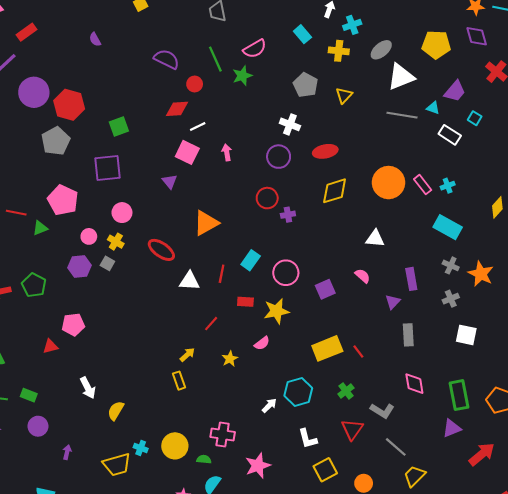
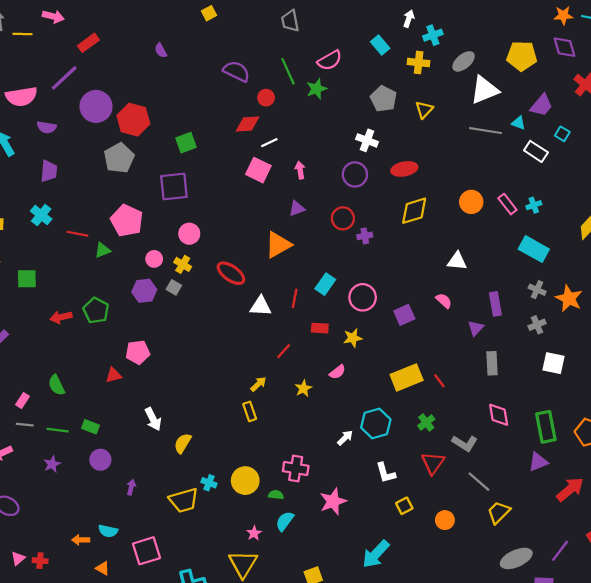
purple triangle: (170, 181) -> (297, 208), moved, turned 49
orange circle: (388, 183) -> (471, 202), size x0.7
yellow star: (277, 311) -> (353, 338), size x0.7
yellow square: (325, 470) -> (404, 506), size x0.7

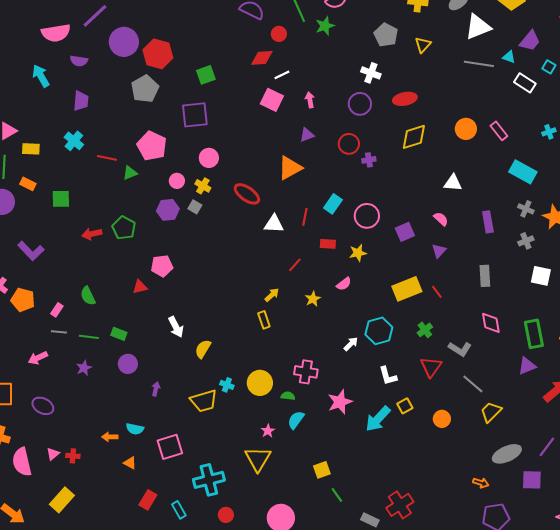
cyan cross: (534, 205) -> (549, 132), moved
purple triangle: (476, 328) -> (439, 251), moved
cyan arrow: (376, 554) -> (378, 419), moved

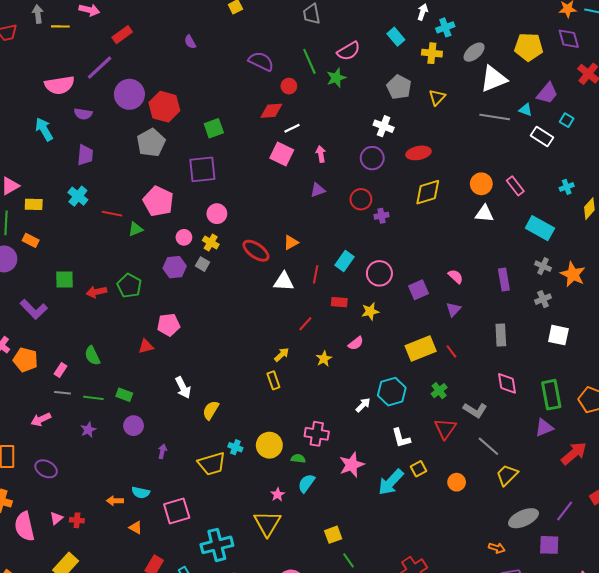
orange triangle: (290, 168) -> (291, 242), moved, size x0.6
white triangle: (453, 183) -> (484, 214), moved
green square: (61, 199) -> (65, 280), moved

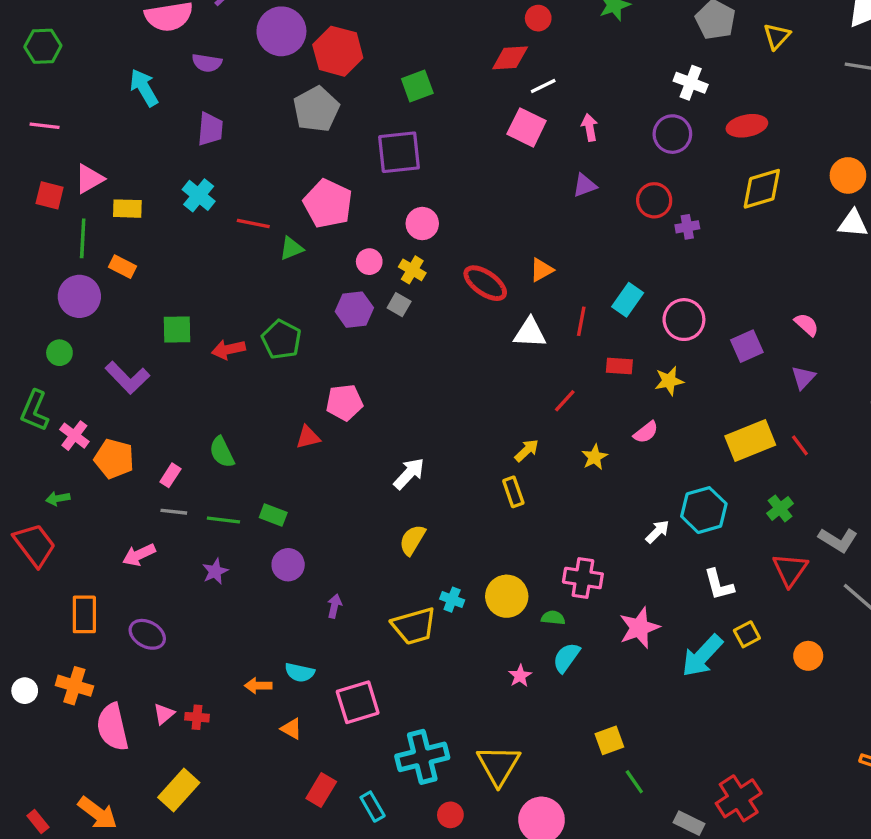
white arrow: (183, 388) -> (409, 474), moved, turned -110
yellow triangle: (267, 523) -> (498, 765), moved

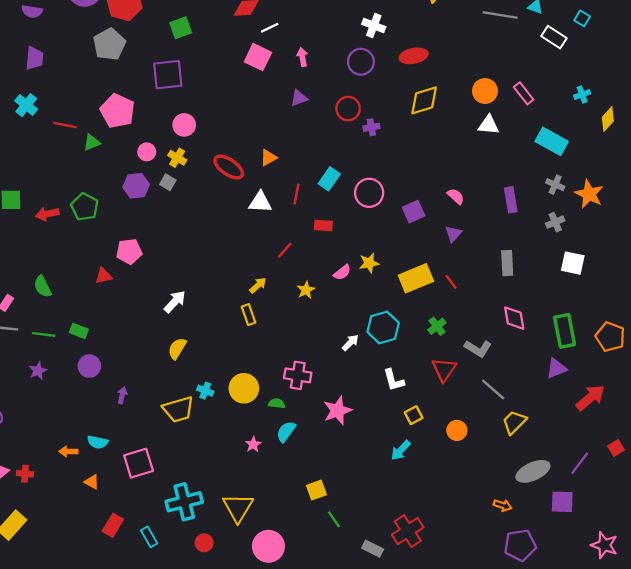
yellow star: (669, 381) -> (369, 263), moved
cyan arrow: (702, 656) -> (401, 450), moved, size x0.7

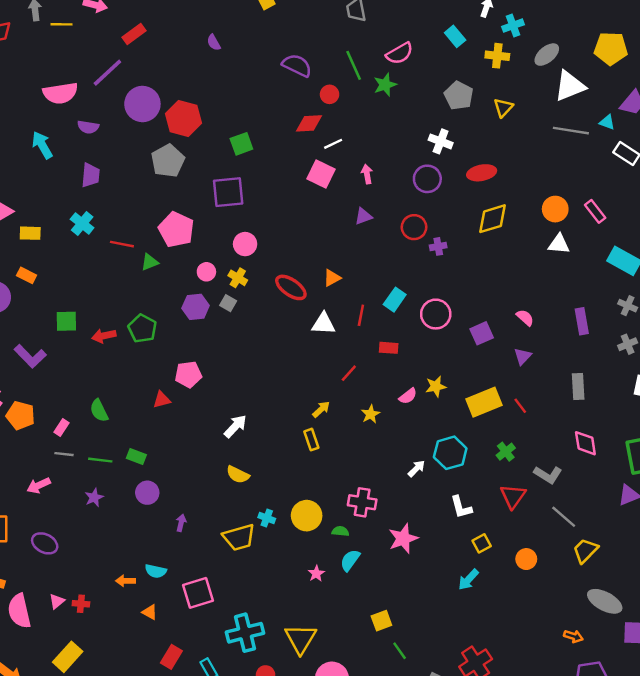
yellow semicircle: (177, 348) -> (238, 475), turned -95
gray ellipse: (533, 471) -> (605, 601), turned 52

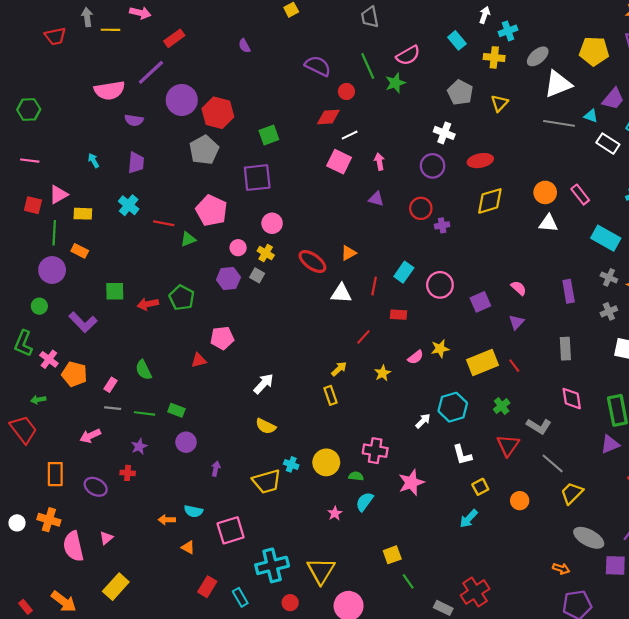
cyan arrow: (42, 145) -> (94, 161), moved, size x0.6
purple triangle: (363, 216) -> (376, 199), turned 35
red cross: (81, 604) -> (128, 473), moved

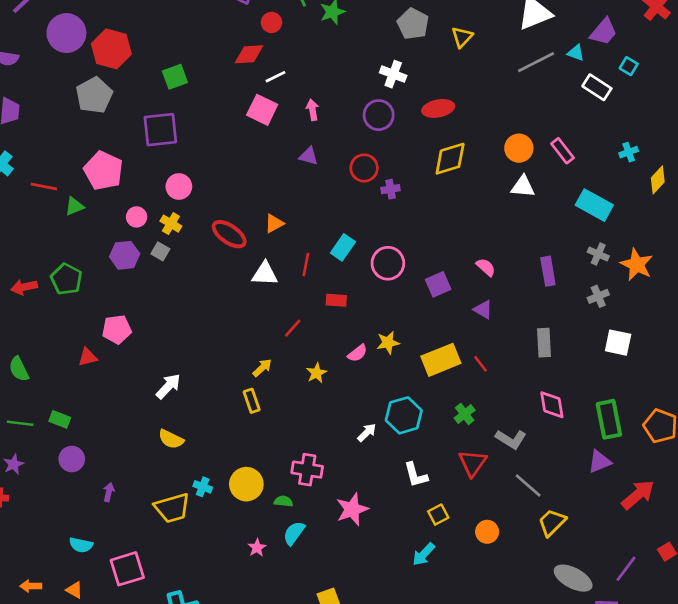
gray line: (559, 123) -> (536, 62), turned -36
purple triangle: (516, 322) -> (483, 310), turned -42
orange arrow: (167, 520) -> (31, 586), moved

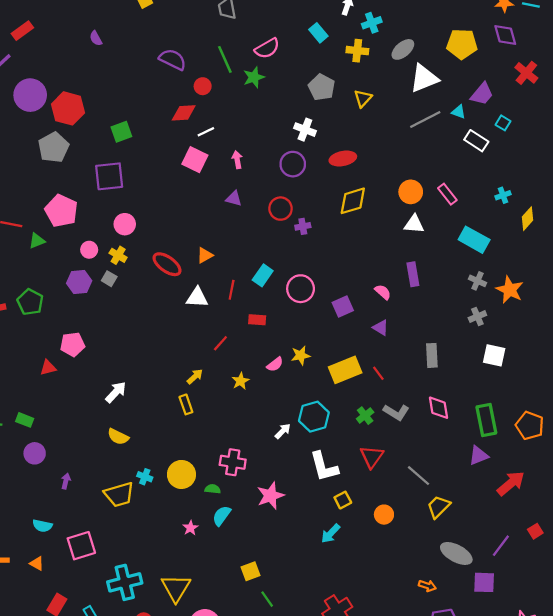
purple rectangle: (548, 271) -> (413, 274), moved
gray L-shape: (511, 439) -> (396, 412), moved
white L-shape: (416, 475) -> (324, 467), size x1.4

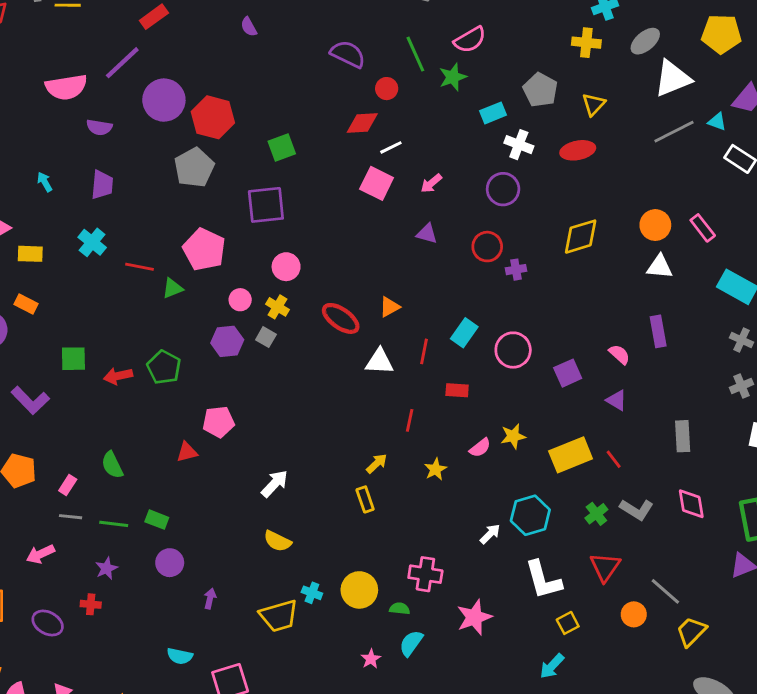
cyan rectangle: (318, 33) -> (493, 113), moved, turned -72
red ellipse: (343, 158) -> (578, 150), moved
pink arrow: (237, 160) -> (431, 183), turned -120
red line: (220, 343) -> (410, 420), turned -30
orange circle: (384, 515) -> (634, 614), moved

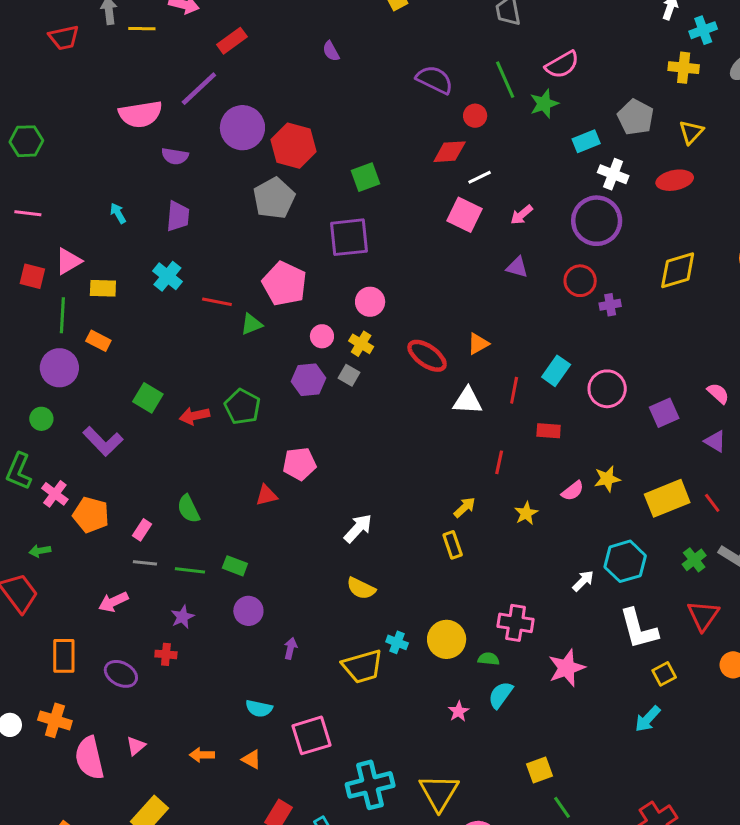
purple circle: (503, 189) -> (597, 221), size x1.4
green square: (73, 359) -> (148, 398), turned 32

